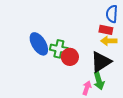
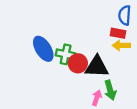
black triangle: (101, 62) -> (97, 67), moved, turned 35

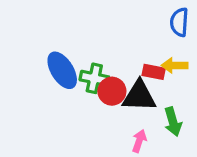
red rectangle: (118, 33) -> (154, 72), moved
green arrow: (110, 90) -> (173, 122), moved

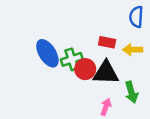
red rectangle: (154, 72) -> (107, 42), moved
green cross: (94, 78) -> (72, 59), turned -30

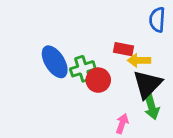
yellow arrow: (133, 50) -> (139, 60), moved
black triangle: (106, 73) -> (147, 84), moved, turned -48

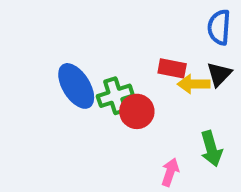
black triangle: (147, 84) -> (219, 74), moved, size x0.6

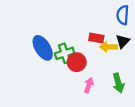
pink arrow: (170, 172) -> (89, 85), moved

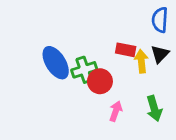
yellow arrow: (108, 47) -> (141, 61), turned 84

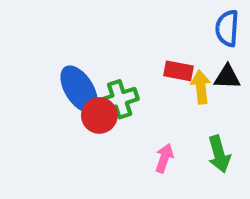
black triangle: (160, 54) -> (227, 77), turned 48
red circle: (100, 81) -> (99, 115), moved

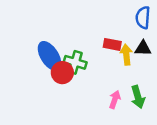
green cross: (120, 99) -> (75, 62), turned 35
pink arrow: (164, 158) -> (115, 99), moved

